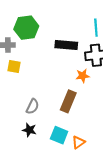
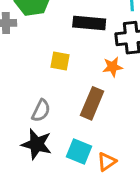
yellow square: (14, 67) -> (60, 61), moved
black star: (29, 130) -> (37, 144), size x1.5

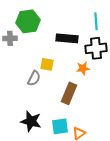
gray semicircle: (41, 111) -> (34, 78), moved
cyan square: (79, 151) -> (60, 126), turned -30

